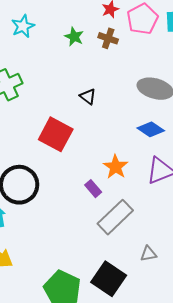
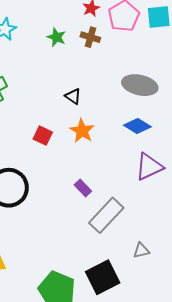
red square: (56, 134) -> (43, 136), size x0.6
orange star: (116, 167) -> (82, 131), moved
black square: (109, 279) -> (103, 277), turned 32

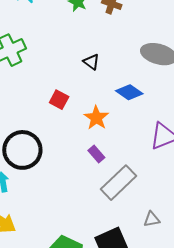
blue diamond: (137, 126) -> (129, 92), moved
orange star: (82, 131) -> (96, 118), moved

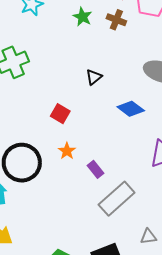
black triangle: (91, 62) -> (94, 77), turned 42
orange star: (96, 118) -> (67, 151), moved, size x0.7

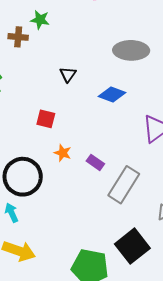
brown cross: (116, 20) -> (18, 37), moved

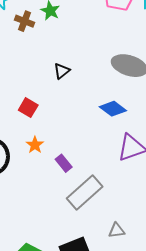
blue diamond: (112, 94) -> (113, 109), moved

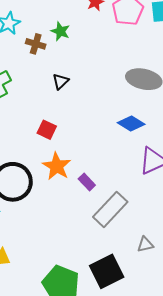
black triangle: (62, 71) -> (61, 81), moved
orange star: (35, 145) -> (57, 166), size x1.6

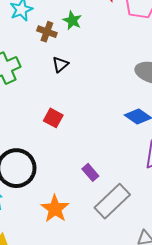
black triangle: (61, 81) -> (60, 64), moved
orange star: (57, 166) -> (55, 209), moved

